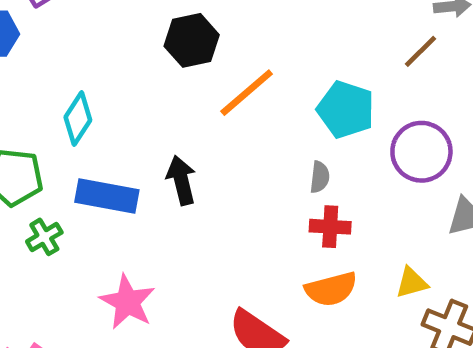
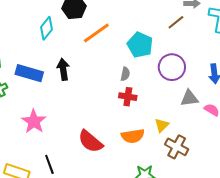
cyan diamond: (78, 119) -> (46, 28), moved
yellow triangle: (412, 283) -> (162, 125), turned -35
orange semicircle: (331, 289) -> (133, 136), moved

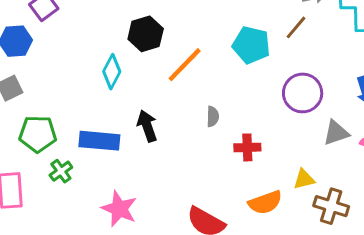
cyan pentagon: (140, 45) -> (251, 45), moved
gray semicircle: (125, 74) -> (213, 116), moved
yellow triangle: (162, 125) -> (304, 179), turned 42

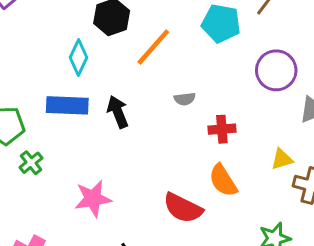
gray semicircle: (213, 116) -> (185, 99), turned 84
blue rectangle: (99, 141) -> (67, 105), moved
orange semicircle: (265, 202) -> (223, 181), moved, turned 80
pink star: (119, 209) -> (93, 199), turned -30

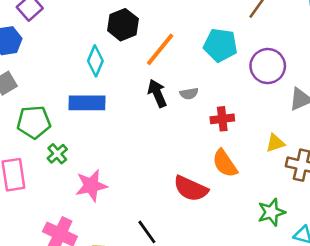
cyan pentagon: (221, 23) -> (220, 45), moved
black arrow: (118, 112) -> (157, 93), moved
pink star: (93, 199) -> (91, 186), moved

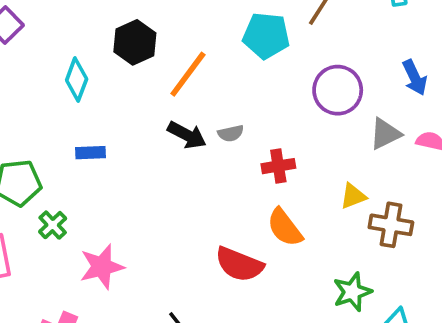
cyan pentagon: (220, 45) -> (266, 36), moved
cyan diamond: (95, 61) -> (77, 80), moved
black arrow: (157, 93) -> (187, 135), turned 144
blue rectangle: (87, 103) -> (90, 153), size x0.6

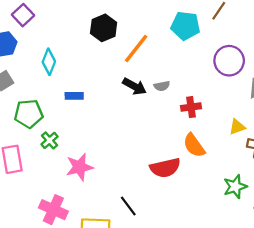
cyan diamond: (77, 80) -> (49, 62), moved
red semicircle: (239, 264) -> (165, 168), turned -36

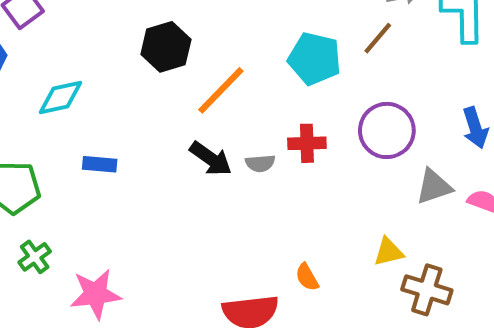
cyan diamond: (49, 62) -> (60, 98), turned 50
red cross: (191, 107) -> (307, 143), moved
green cross: (49, 140) -> (35, 257), moved
orange semicircle: (194, 145) -> (307, 277), size x0.6

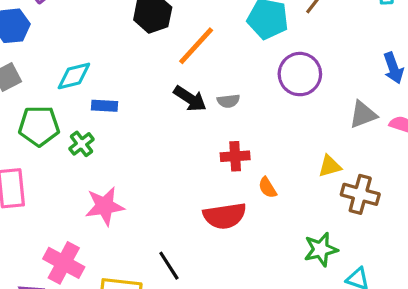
cyan diamond: (60, 98) -> (74, 76), moved
purple circle: (387, 130) -> (300, 74), moved
red cross: (307, 143) -> (235, 156), moved
green cross: (35, 257) -> (82, 144), moved

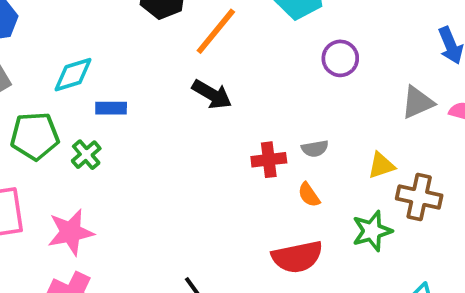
purple circle: (300, 74) -> (340, 58), size x0.7
gray semicircle: (228, 101) -> (315, 149), moved
pink star: (105, 206) -> (71, 232), moved
red semicircle: (225, 216) -> (297, 257), moved
green star: (321, 249) -> (372, 231), moved

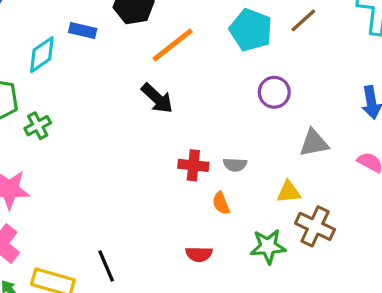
cyan diamond: (73, 75) -> (42, 55), turned -30
gray triangle: (418, 102) -> (314, 143), moved
blue rectangle: (111, 108) -> (83, 31), moved
red semicircle: (297, 257) -> (199, 254), size x0.6

